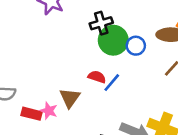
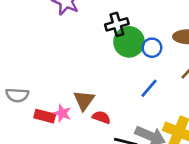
red semicircle: (97, 77) -> (101, 117), moved
blue line: (112, 83) -> (149, 88), moved

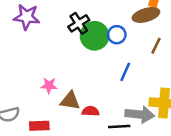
brown triangle: (84, 100) -> (70, 101), turned -40
pink star: (62, 113) -> (49, 86), moved

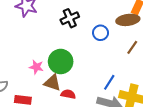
green circle: (95, 36) -> (61, 62), moved
blue line: (125, 72) -> (109, 82), moved

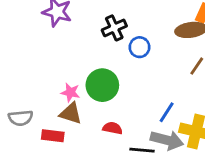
blue circle: (101, 33) -> (140, 47), moved
brown triangle: (52, 83) -> (71, 113), moved

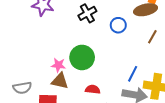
blue circle: (140, 47) -> (118, 25), moved

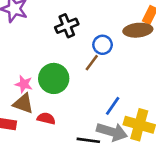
brown line: (152, 37) -> (92, 63), moved
red semicircle: (93, 89) -> (46, 118), moved

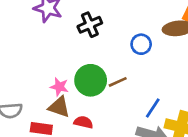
black cross: (67, 26) -> (90, 25), moved
brown line: (92, 63) -> (118, 82), moved, turned 30

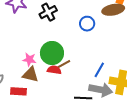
brown line: (118, 82) -> (64, 64), moved
red semicircle: (83, 122) -> (54, 70), moved

